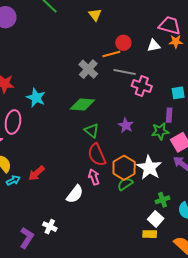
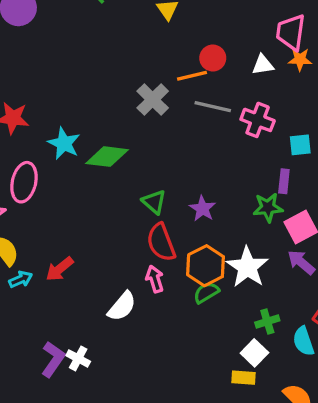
pink trapezoid: (170, 25) -> (291, 32), turned -100
pink cross: (142, 86) -> (258, 120), moved
green diamond: (82, 104) -> (107, 157), moved
purple star: (126, 125) -> (202, 209), moved
purple L-shape: (27, 238) -> (53, 359), moved

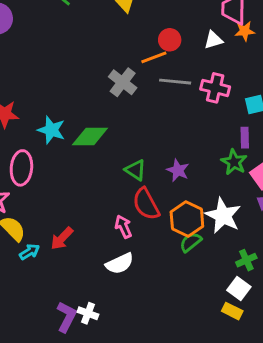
green star: (268, 207) -> (234, 162), turned -30
pink arrow: (155, 279) -> (123, 227), moved
white semicircle: (122, 306) -> (120, 264), turned 32
yellow rectangle: (244, 378) -> (232, 311), turned 30

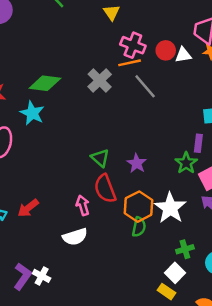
red circle: (170, 40) -> (166, 50), moved
gray line: (175, 82) -> (145, 86), turned 36
pink cross: (215, 88) -> (133, 45), moved
green diamond: (90, 136) -> (45, 83), moved
green semicircle: (191, 242) -> (139, 227), turned 132

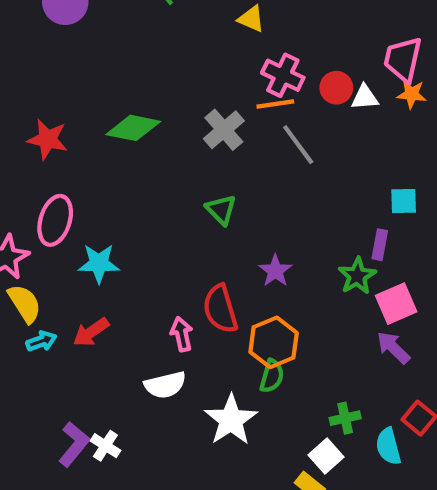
yellow triangle: (111, 12) -> (251, 19), turned -36
cyan star: (32, 113) -> (99, 263), moved, turned -30
green triangle: (100, 158) -> (221, 210), moved
white star: (170, 208) -> (231, 420), moved

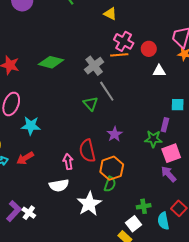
white triangle: (365, 97) -> (159, 71), moved
gray line: (298, 145) -> (107, 91), moved
green star: (357, 276) -> (153, 139), turned 30

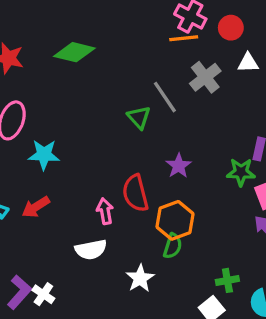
gray cross: (94, 66) -> (205, 77), moved
white star: (89, 204) -> (140, 278), size x0.7

